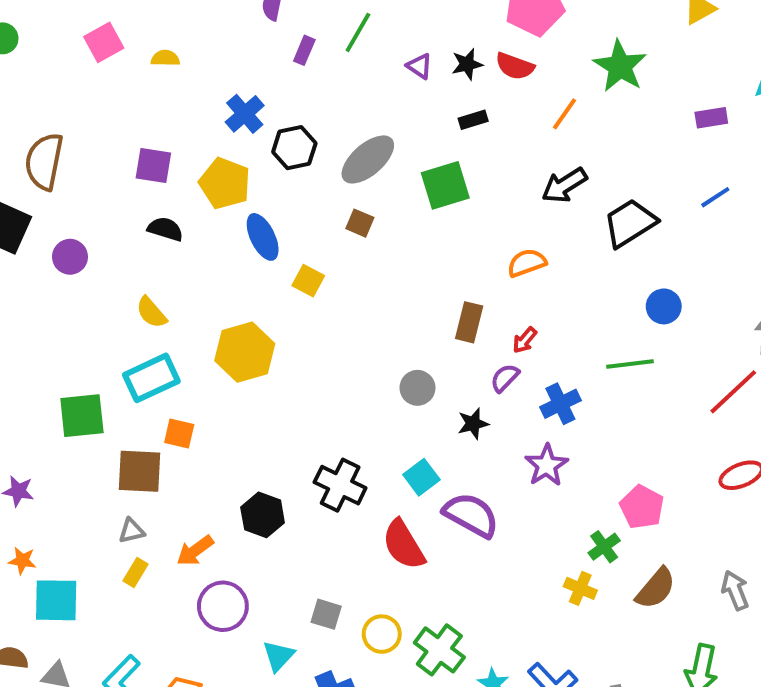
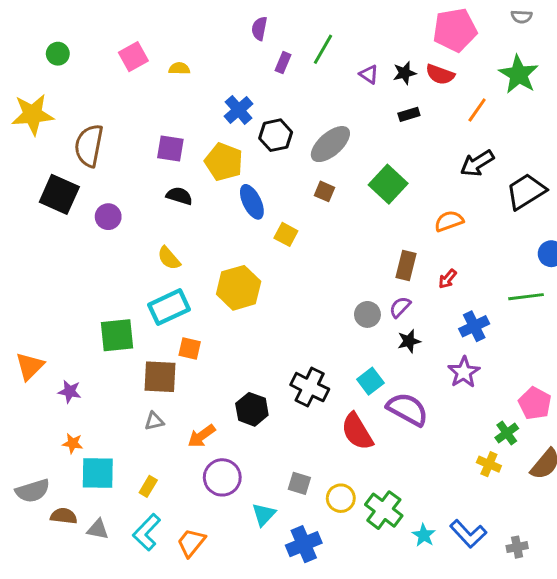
green square: (445, 185) -> (388, 184), moved, turned -30
purple semicircle: (505, 378) -> (400, 307), moved
yellow rectangle: (136, 572) -> (148, 486), moved

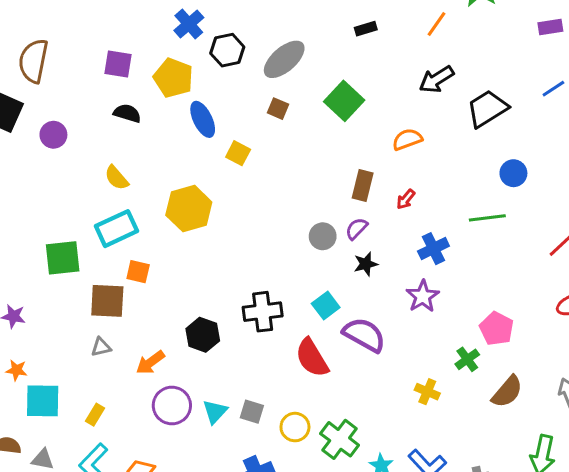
black cross: (310, 387) -> (263, 312), turned -33
yellow cross: (489, 464) -> (427, 392), moved
cyan triangle: (264, 514) -> (215, 412), moved

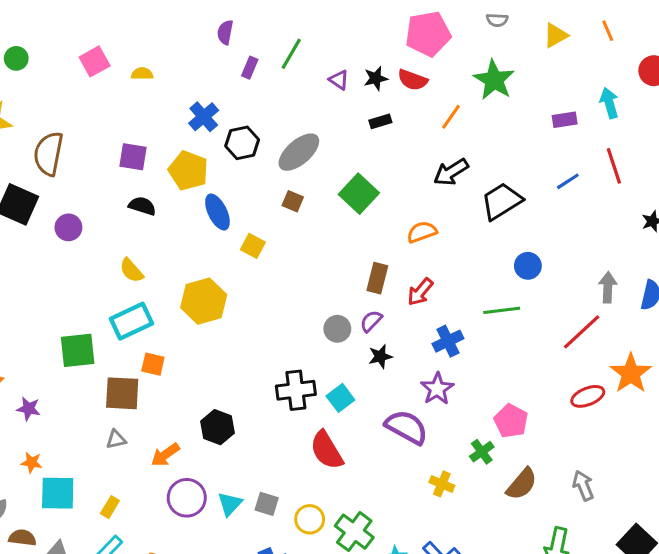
red arrow: (406, 199) -> (420, 292), size x1.4
black cross: (263, 312) -> (296, 390), moved
purple semicircle: (364, 335) -> (406, 427), moved

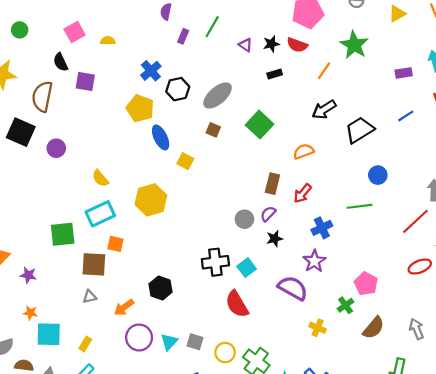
purple square: (133, 157) -> (85, 82), moved
black semicircle: (142, 206) -> (61, 62), moved, turned -132

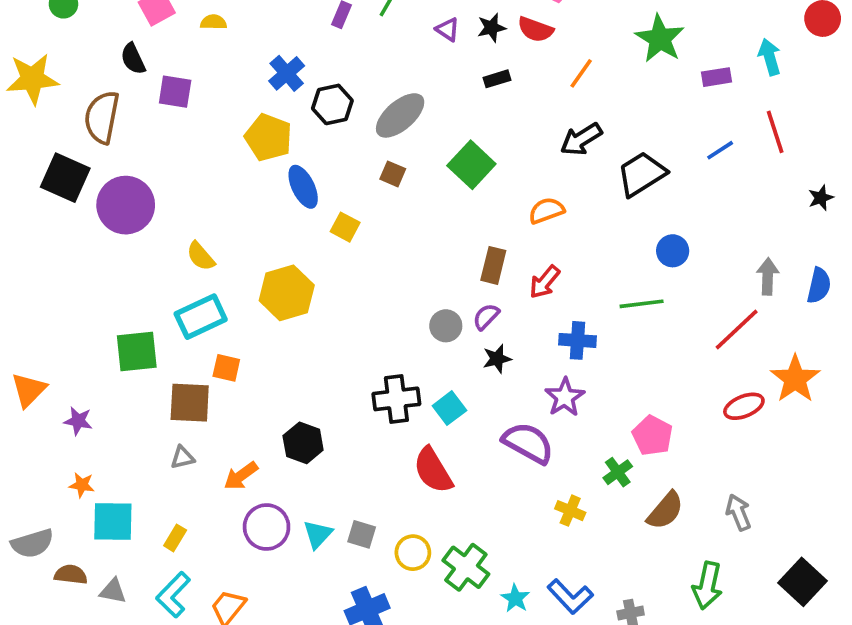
green star: (354, 45) -> (660, 39), moved
purple circle: (56, 148) -> (126, 205), size x1.8
blue cross: (322, 228) -> (577, 340), turned 30

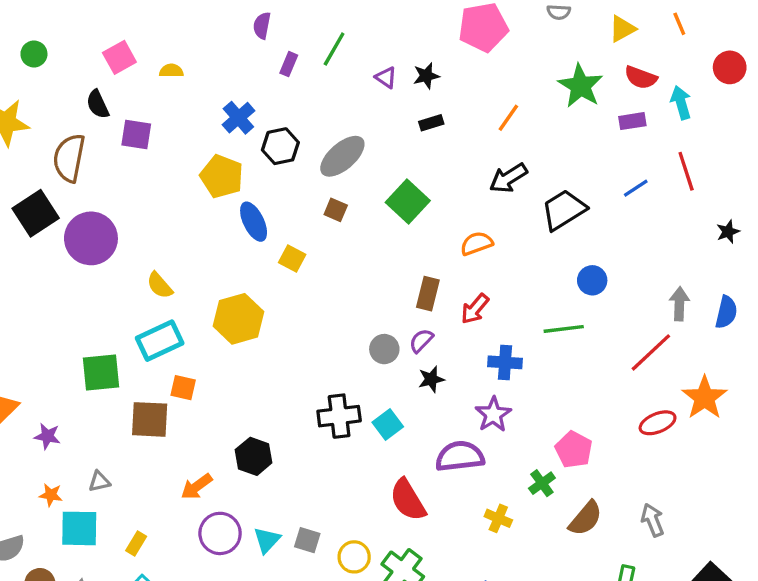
red semicircle: (535, 29) -> (641, 77), moved
black square: (65, 178) -> (36, 213), turned 33
purple semicircle: (528, 443) -> (460, 456), turned -36
gray triangle: (182, 458) -> (99, 481), moved
red semicircle: (433, 470) -> (408, 500), moved

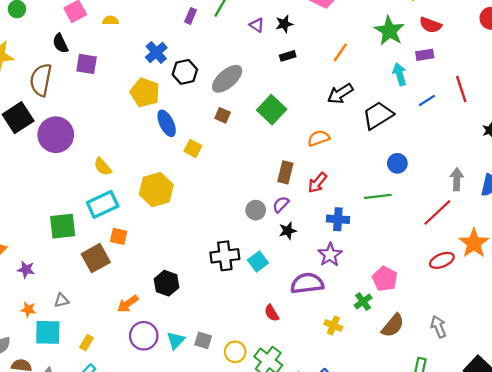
cyan arrow: (681, 103) -> (400, 74), moved
brown square: (150, 419) -> (96, 258), turned -32
red semicircle: (408, 500) -> (272, 313), size x0.6

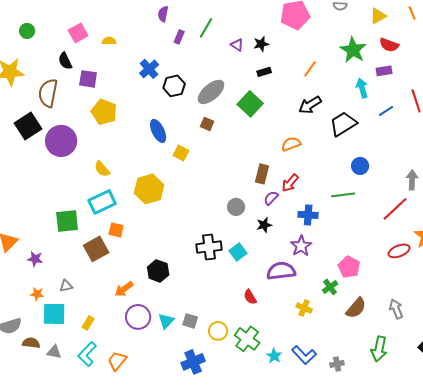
yellow pentagon: (145, 92) -> (104, 112), moved
green square: (272, 110) -> (250, 104), moved
purple semicircle: (281, 204) -> (271, 198), moved

